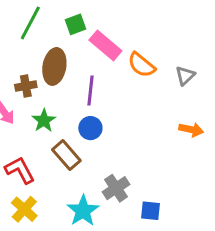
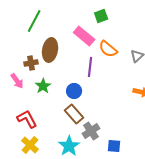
green square: (75, 24) -> (101, 16), moved
purple line: (90, 90) -> (90, 67), moved
brown rectangle: (66, 155) -> (74, 114), moved

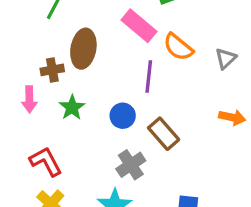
pink arrow: (17, 81) -> (29, 99), turned 35
brown rectangle: (74, 114) -> (164, 134), moved
gray cross: (91, 131) -> (131, 165), moved

